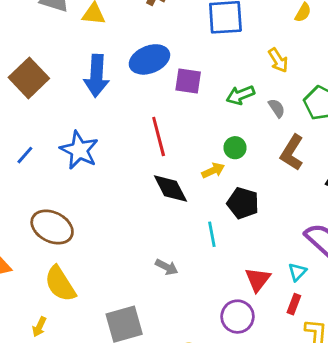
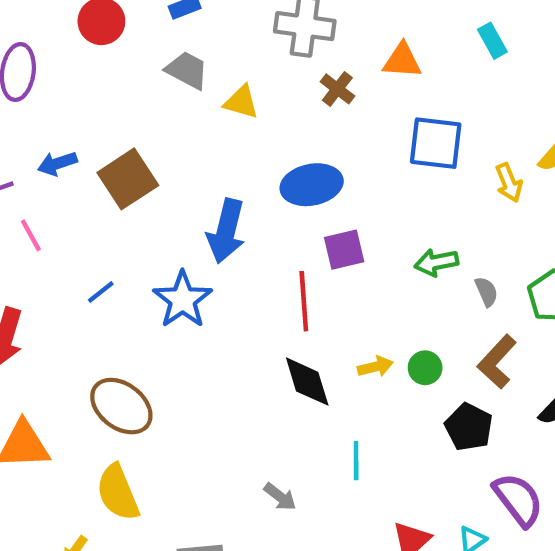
yellow arrow: (278, 60) -> (509, 183), moved
blue arrow: (96, 76) -> (226, 231), moved
purple square: (188, 81) -> (344, 250), moved, turned -32
green circle: (235, 148) -> (425, 368), moved
black pentagon: (243, 203) -> (469, 427), moved

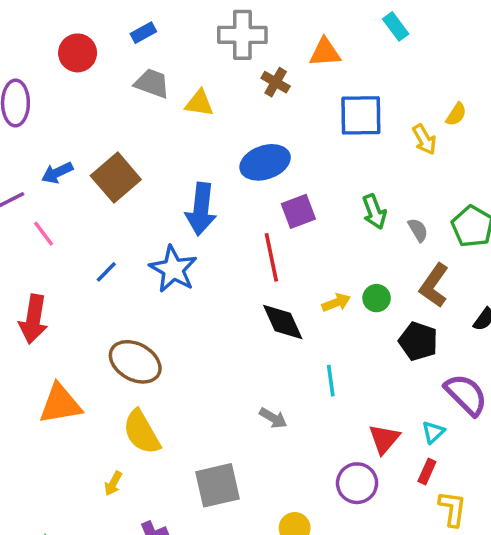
green arrow: (436, 262) -> (374, 212), turned -92

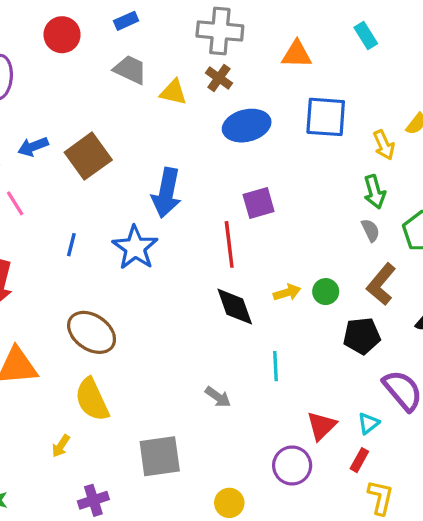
brown cross: (276, 82) -> (219, 78), moved
blue ellipse: (265, 162) -> (247, 126), moved
green arrow: (374, 212) -> (375, 192), moved
blue line: (106, 272) -> (71, 245), turned -35
black pentagon: (418, 341) -> (362, 336), turned -30

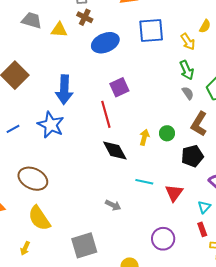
blue line: (71, 245) -> (13, 129), turned 56
yellow arrow: (287, 293) -> (144, 137), turned -49
cyan line: (276, 366) -> (144, 182), turned -66
red triangle: (321, 426) -> (174, 193), moved
red rectangle: (359, 460) -> (202, 229), turned -40

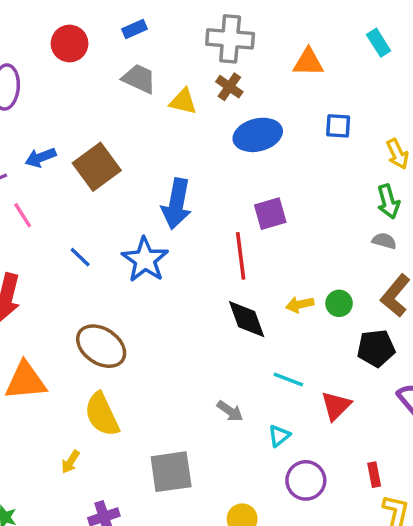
blue square: (151, 30) -> (338, 126), size x0.6
gray semicircle: (188, 93) -> (384, 241), turned -48
blue line: (13, 129) -> (80, 257), turned 64
yellow arrow: (144, 137) -> (300, 305), turned -126
cyan triangle: (204, 207) -> (279, 436), moved

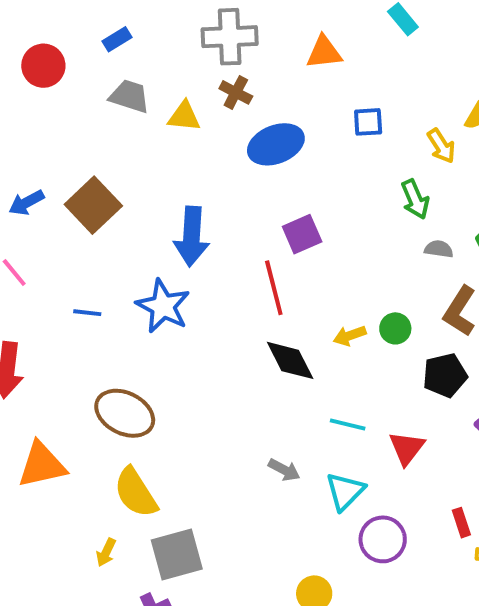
green arrow: (388, 202) -> (415, 199), moved
blue line: (80, 257) -> (87, 313), turned -30
cyan triangle: (279, 436) -> (345, 491), size x1.5
gray square: (171, 472) -> (177, 554), moved

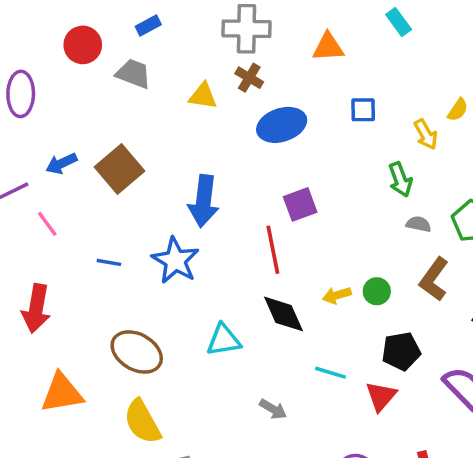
gray trapezoid: (129, 96) -> (133, 74), moved
black pentagon: (445, 375) -> (401, 351), moved
cyan triangle: (345, 491) -> (224, 340), moved, turned 33

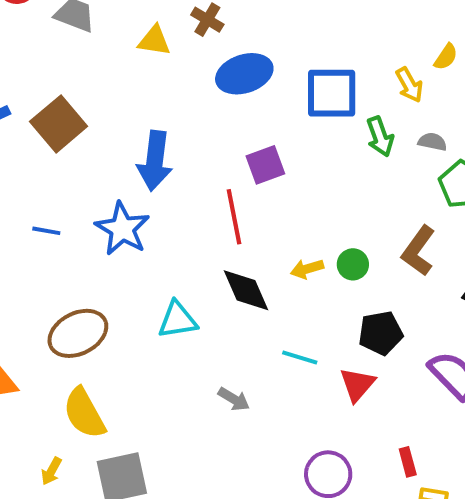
blue square: (363, 110) -> (332, 93), moved, size x1.8
gray semicircle: (419, 224) -> (432, 142), moved
brown ellipse: (137, 352) -> (78, 333), turned -57

